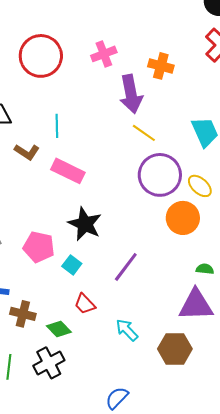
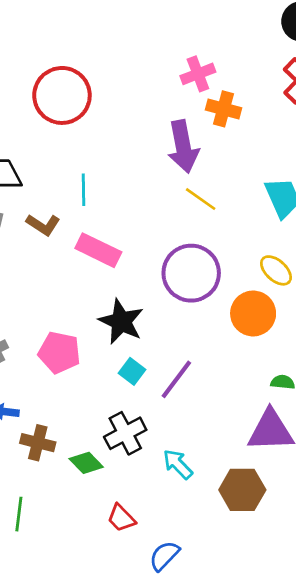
pink cross: (104, 54) -> (198, 74), moved
purple circle: (160, 175) -> (191, 273), moved
cyan square: (72, 265) -> (132, 371), moved
red trapezoid: (85, 304) -> (121, 518), moved
black cross: (49, 363) -> (125, 433), moved

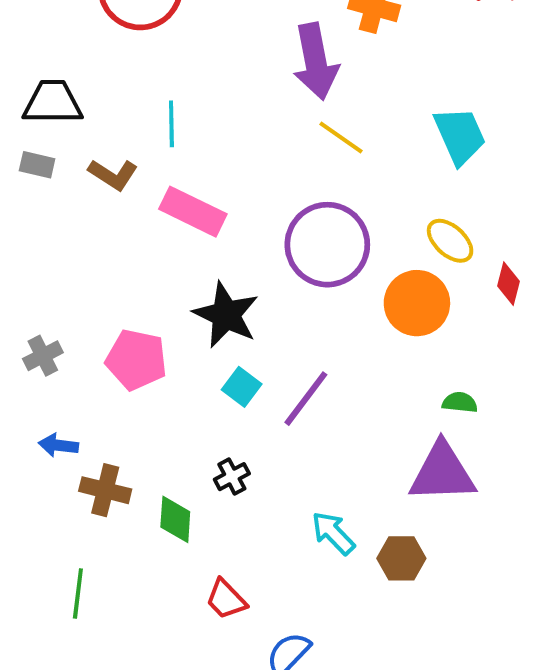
black cross: (125, 433) -> (232, 477), size x0.6
green diamond: (86, 463) -> (175, 519), turned 48
cyan arrow: (178, 464) -> (333, 533), moved
brown hexagon: (242, 490) -> (401, 558), size x0.7

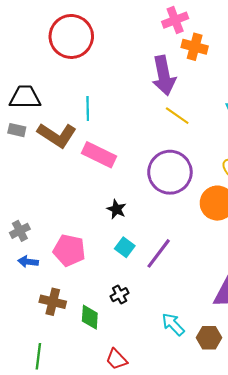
brown L-shape: (113, 175) -> (57, 135), size x1.5
black star: (226, 315) -> (116, 209), size x0.6
pink pentagon: (136, 360) -> (69, 250), moved
blue arrow: (58, 445) -> (28, 262), moved

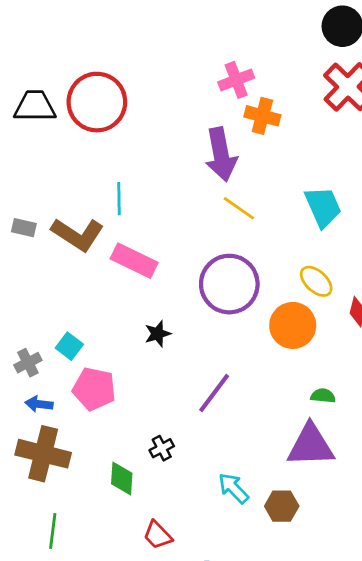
black trapezoid: (25, 97) -> (35, 106), moved
black star: (116, 209) -> (158, 334), turned 30
cyan square: (125, 247) -> (69, 346), moved
brown cross: (53, 302) -> (43, 454), moved, size x1.5

